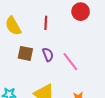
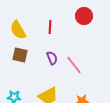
brown square: (25, 53) -> (20, 55), moved

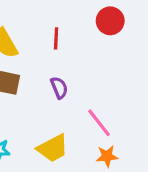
pink line: (74, 65) -> (99, 123), moved

